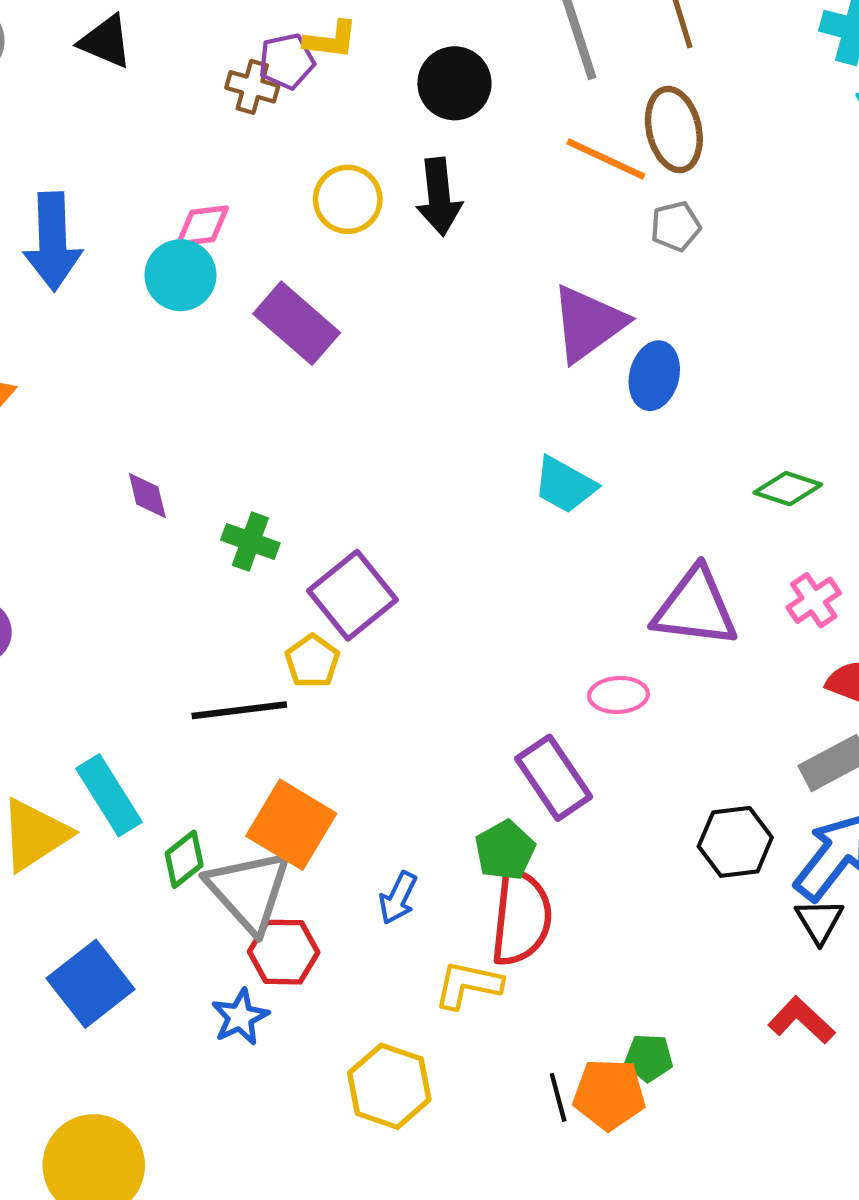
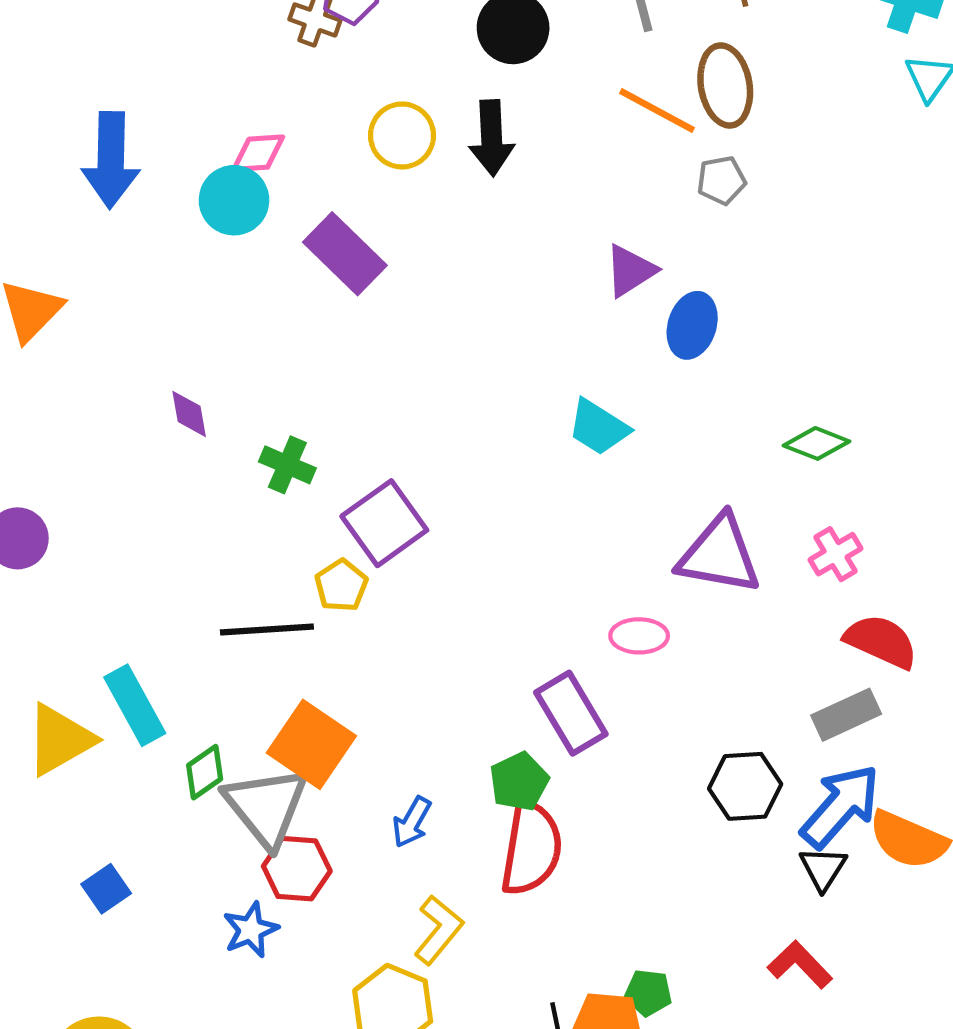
purple triangle: (588, 324) -> (630, 271), size x0.7
blue square: (91, 984) -> (106, 889), size x0.6
yellow L-shape: (468, 985) -> (438, 930), moved, turned 114

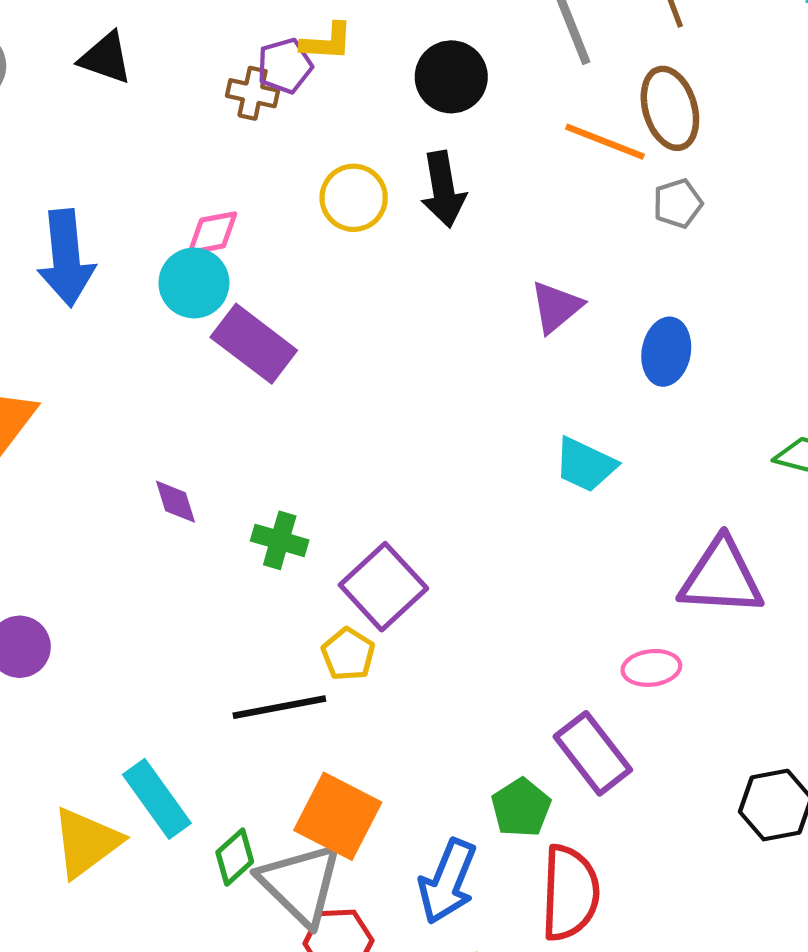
purple rectangle: (345, 254) -> (254, 344), moved
purple triangle: (630, 271) -> (556, 307), moved
green pentagon: (519, 782) -> (521, 808), moved
blue arrow: (412, 822) -> (447, 881), size x1.6

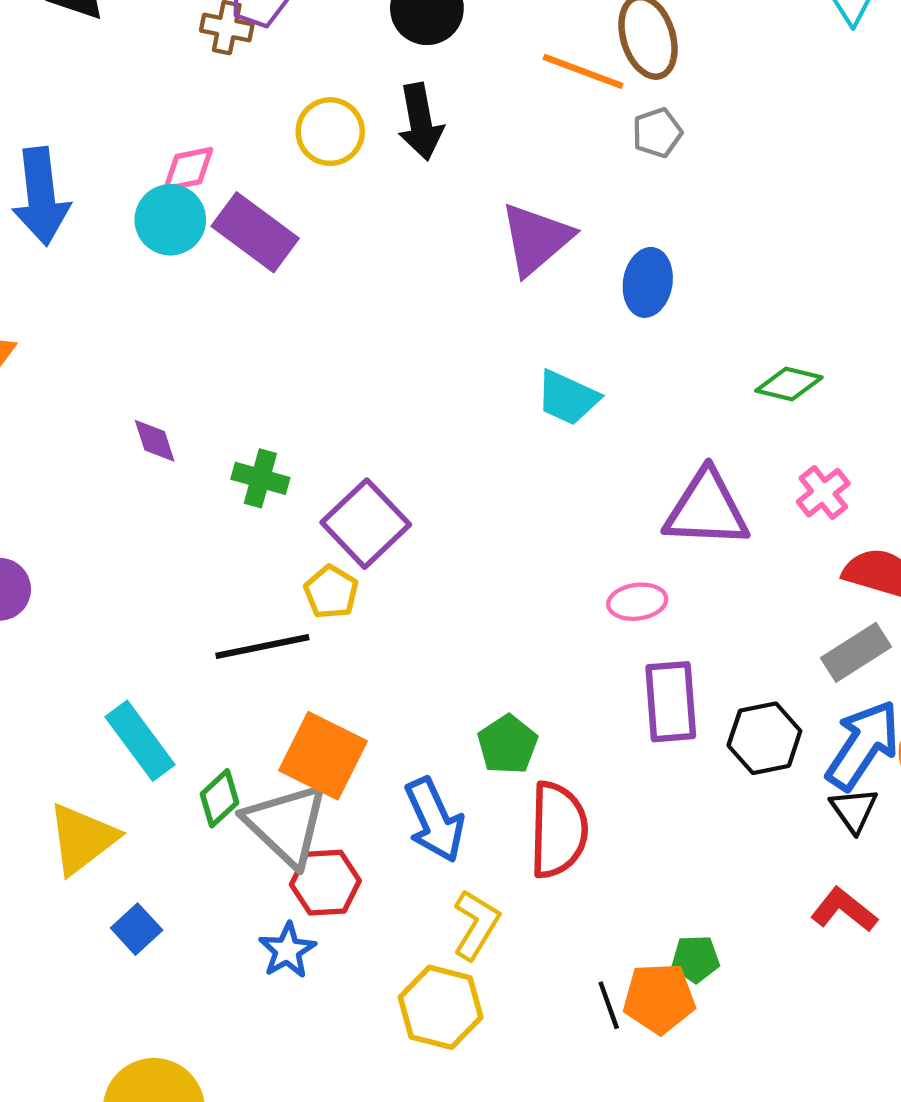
purple triangle: (556, 307) -> (536, 239), size x1.4
purple rectangle: (254, 344) -> (255, 232), moved
purple rectangle: (593, 753) -> (671, 702), moved, turned 34
yellow triangle: (86, 842) -> (82, 839), moved
blue arrow: (447, 881) -> (434, 820), turned -46

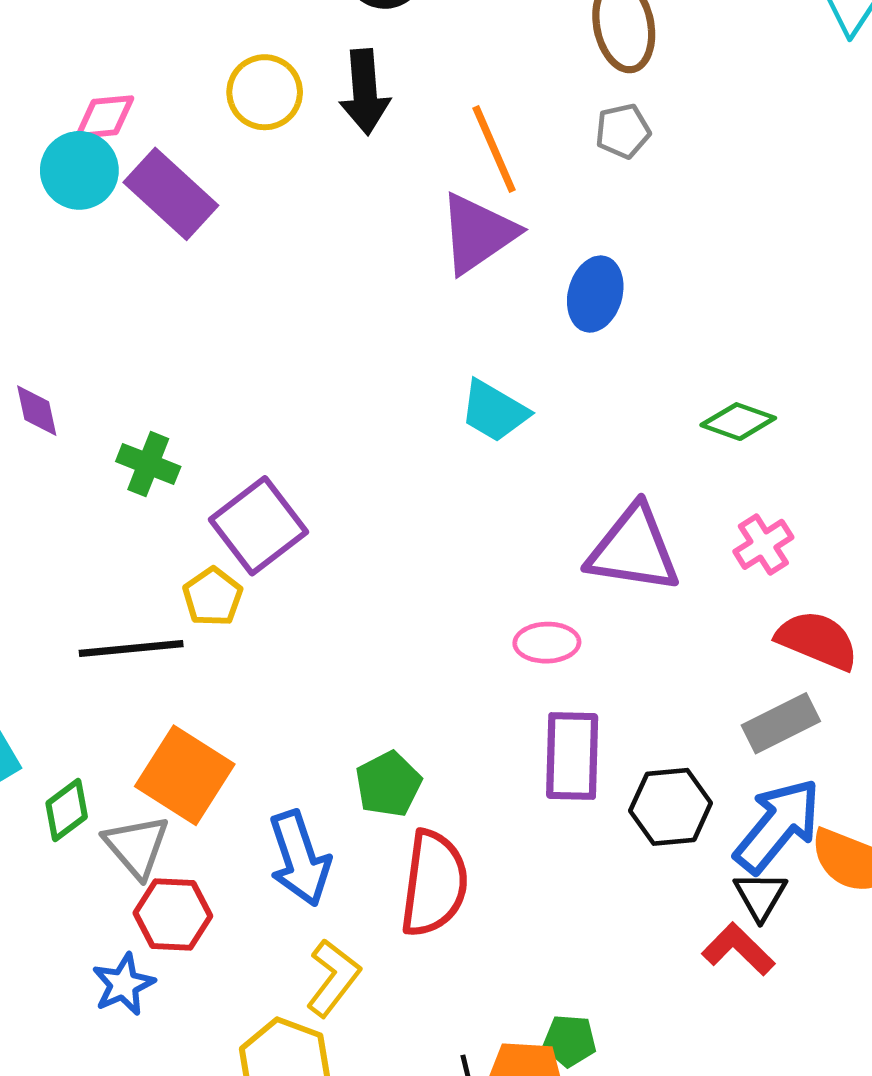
orange line: (583, 71) -> (494, 149), moved, turned 40
gray triangle: (286, 825) -> (137, 846), size x0.7
red L-shape: (844, 910) -> (738, 949), moved

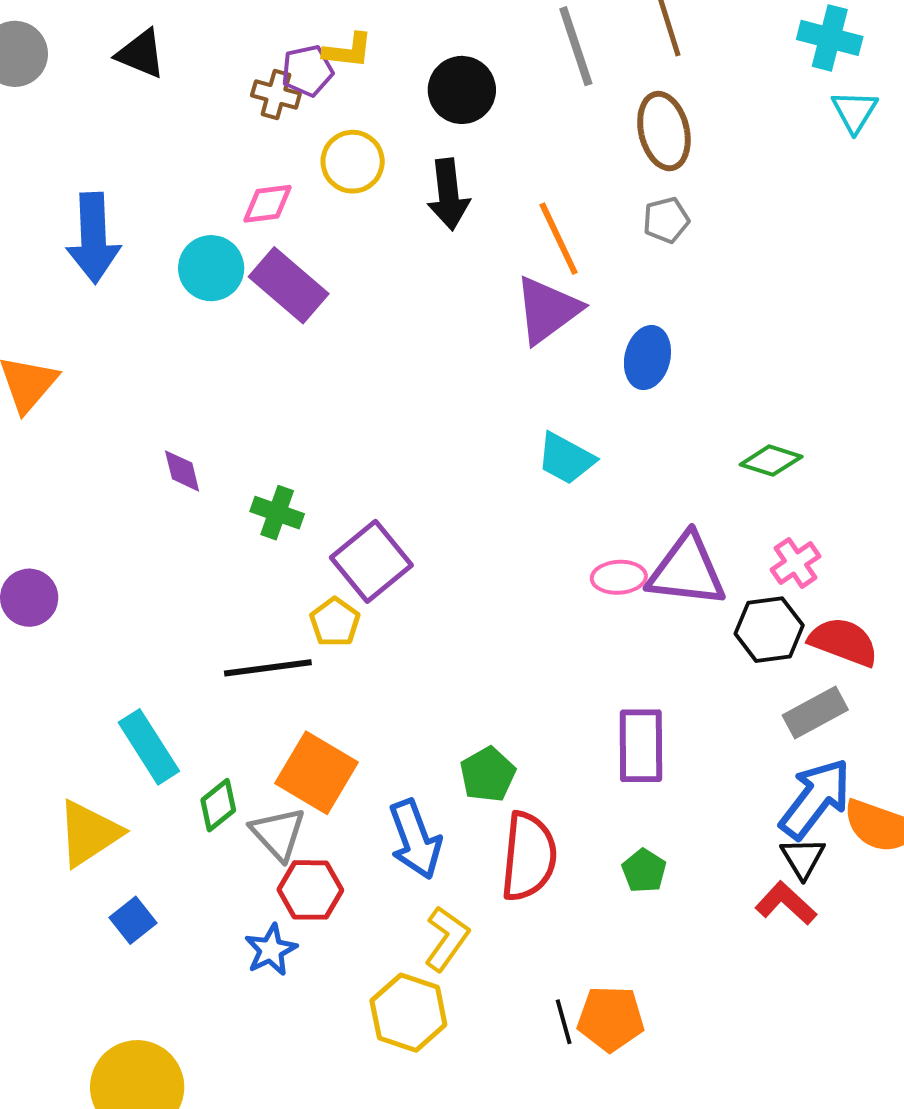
yellow circle: (265, 92) -> (353, 162), moved
pink diamond: (105, 117) -> (268, 204), moved
pink ellipse: (547, 643) -> (619, 577), moved
black hexagon: (671, 807) -> (769, 630), moved
green pentagon: (570, 1041) -> (644, 871), moved, turned 30

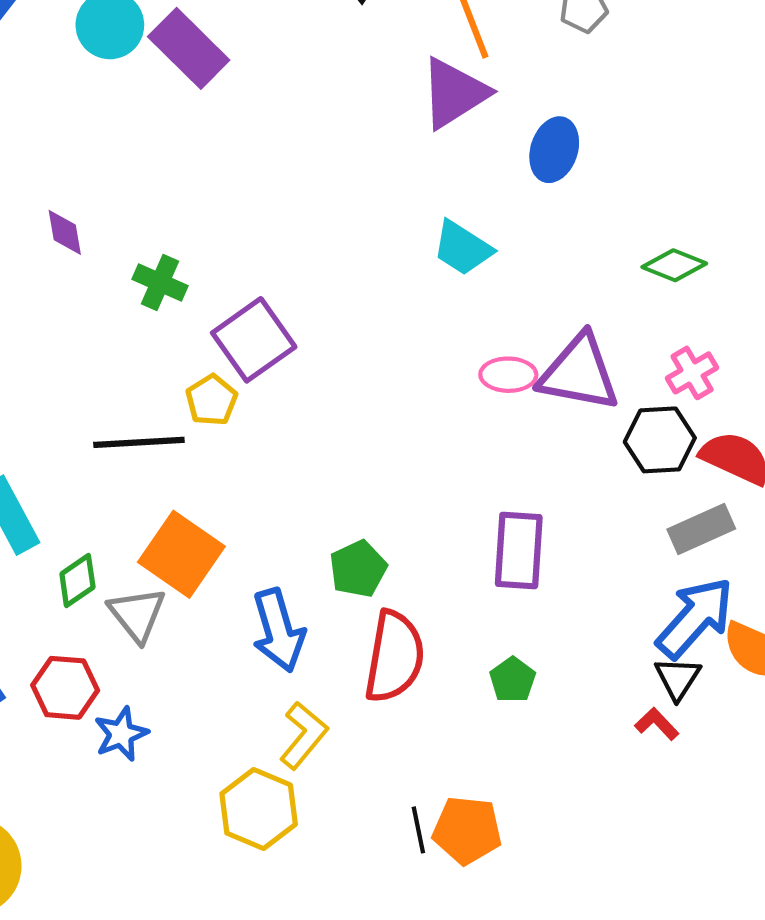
red hexagon: (310, 890) -> (65, 688), moved
red L-shape: (786, 903) -> (657, 724), size x0.7

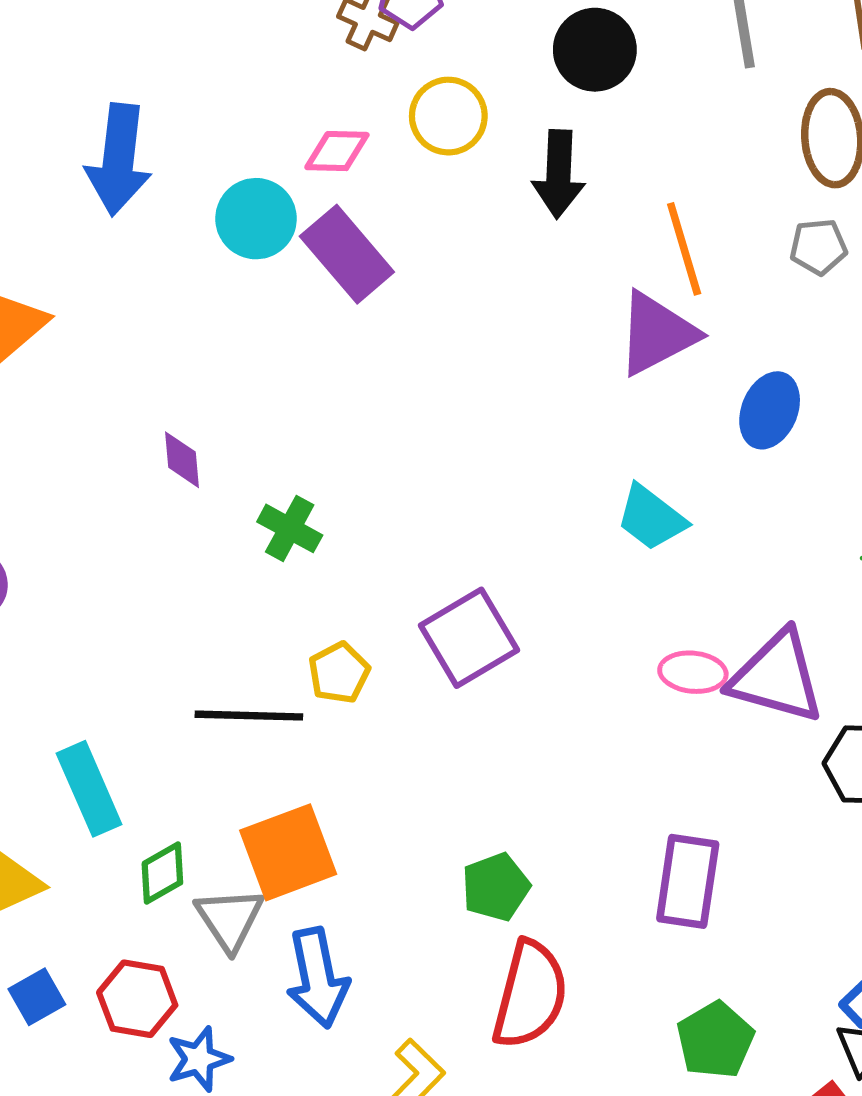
purple square: (254, 340) -> (469, 638), moved
orange square: (181, 554) -> (288, 852), turned 30
blue arrow: (278, 630) -> (317, 978), moved
green pentagon: (513, 680) -> (715, 1040), moved, size x1.4

